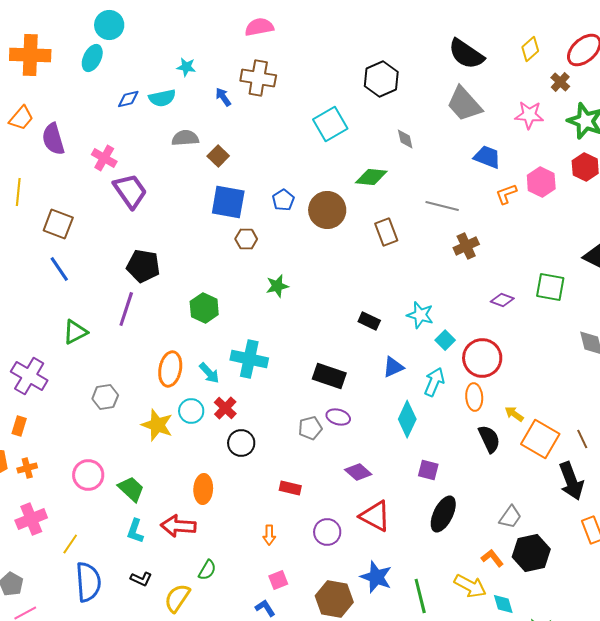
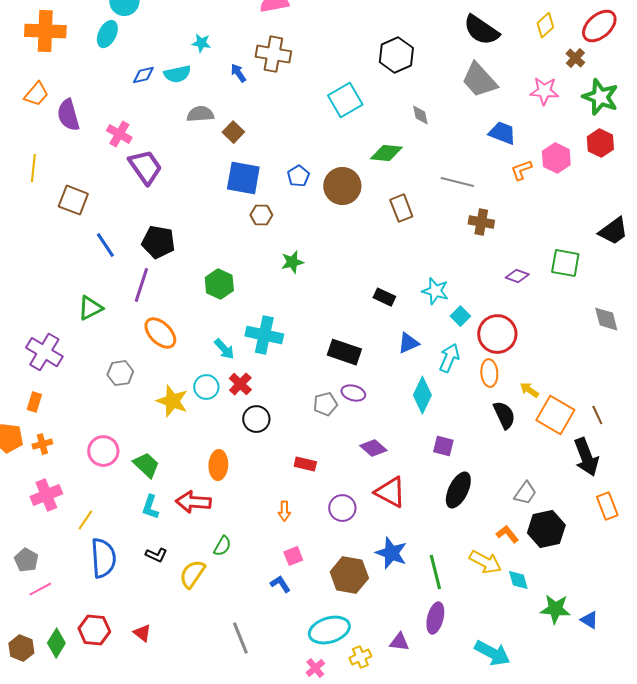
brown cross: (466, 246) -> (481, 222), turned 35
blue line: (59, 269) -> (105, 245), moved
orange ellipse: (170, 369) -> (160, 333), moved, turned -56

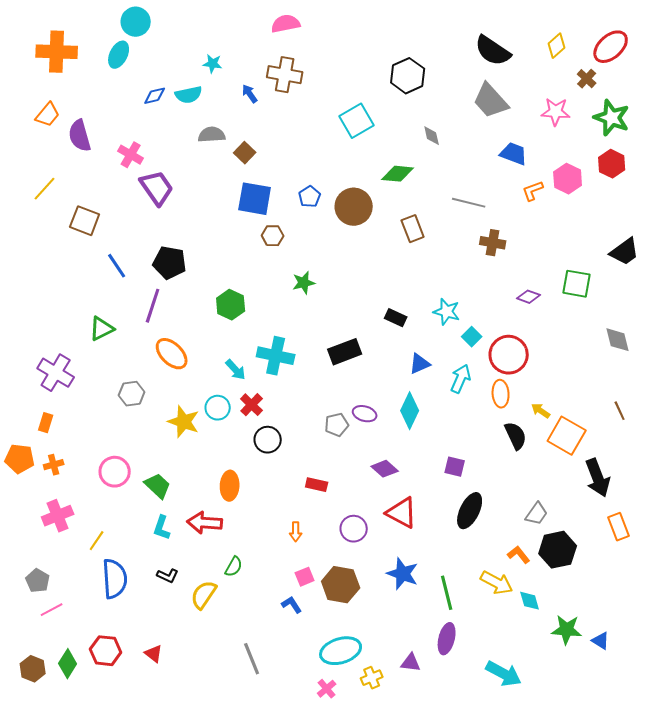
yellow line: (33, 168) -> (45, 189), turned 36
black rectangle: (344, 352) -> (345, 352), moved, turned -40
cyan diamond: (422, 395) -> (410, 411), moved
brown line: (597, 415) -> (620, 411), moved
brown hexagon: (349, 575) -> (341, 585), moved

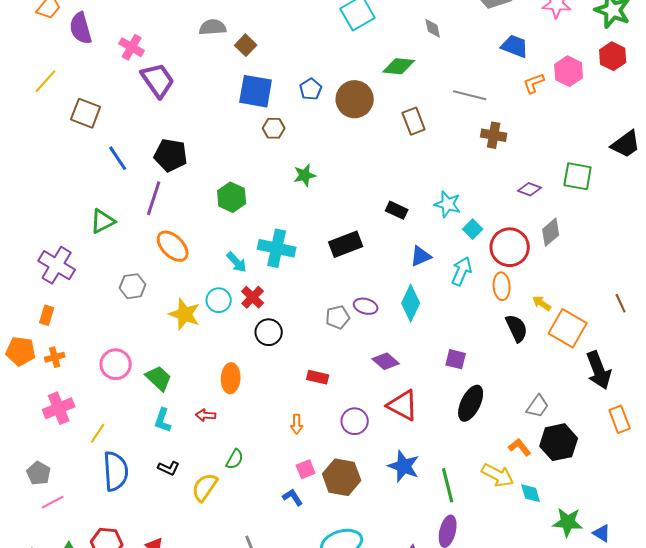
gray diamond: (618, 340) -> (551, 232), moved, turned 64
red arrow: (205, 523) -> (206, 415), size x0.6

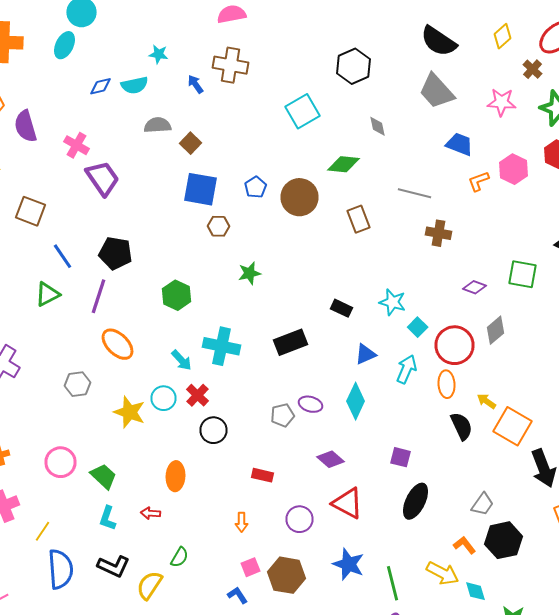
green triangle: (103, 221) -> (48, 294), moved
black L-shape: (169, 468) -> (114, 566), size x1.5

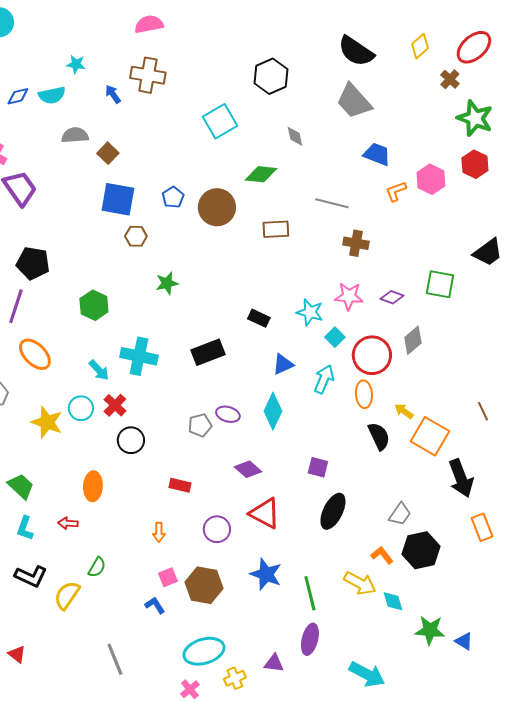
pink star: (502, 102) -> (349, 296), moved
brown rectangle: (358, 219) -> (276, 229), turned -72

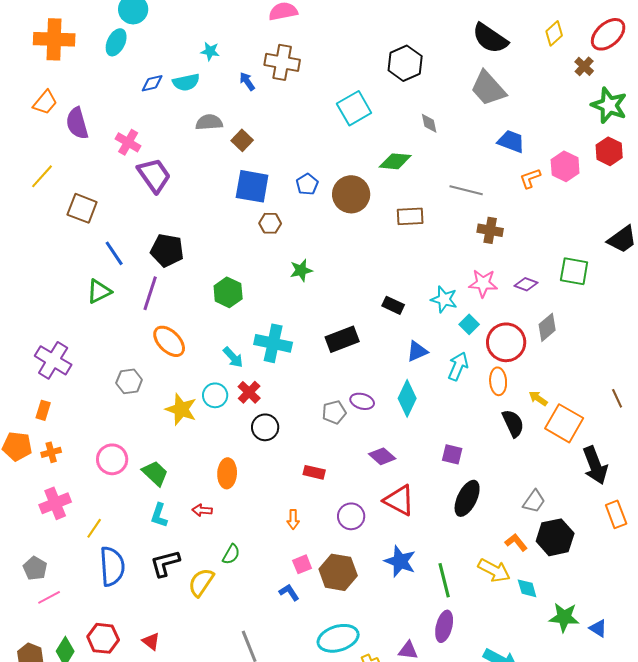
black L-shape: (31, 576) -> (165, 563), turned 140

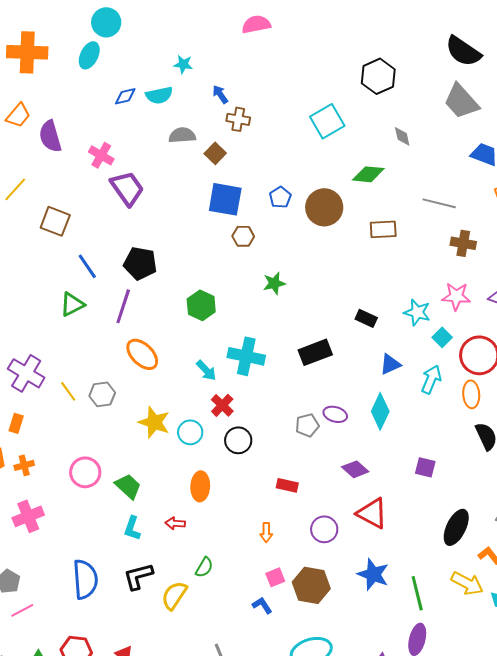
brown cross: (282, 62) -> (238, 119), moved, size x0.7
cyan circle: (215, 395) -> (190, 432), moved
black ellipse: (467, 498) -> (456, 527), moved
yellow line: (94, 528) -> (68, 391), moved, turned -70

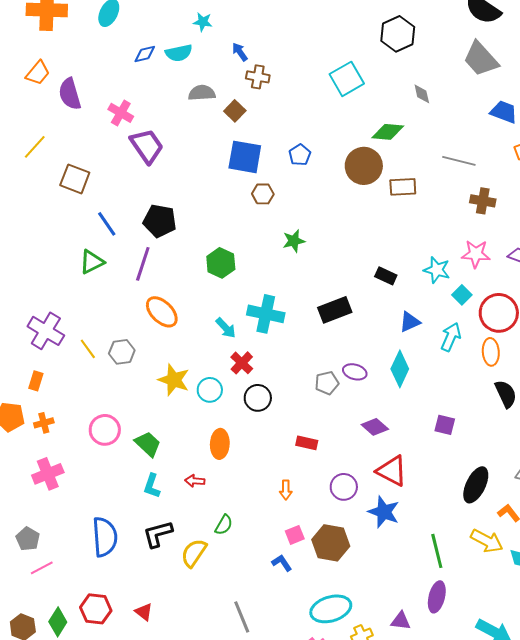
brown circle: (324, 207) -> (364, 166), moved
blue star: (373, 574) -> (384, 512), moved

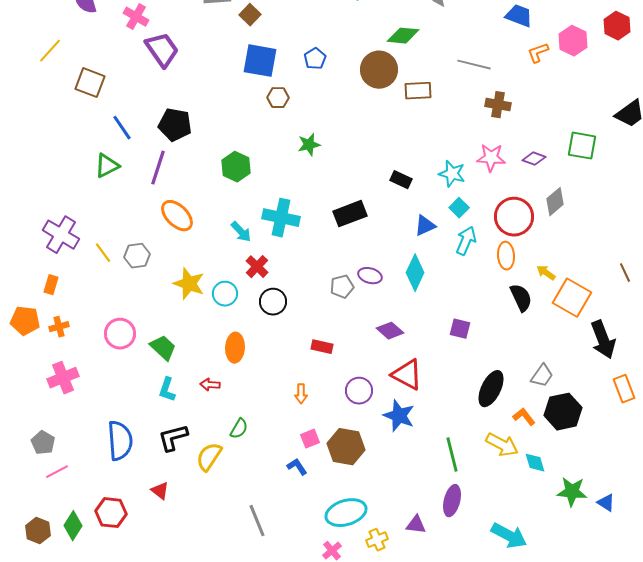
cyan square: (462, 295) -> (459, 208), moved
red triangle: (144, 612) -> (160, 491), moved

